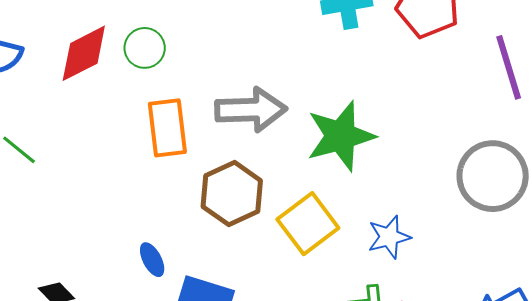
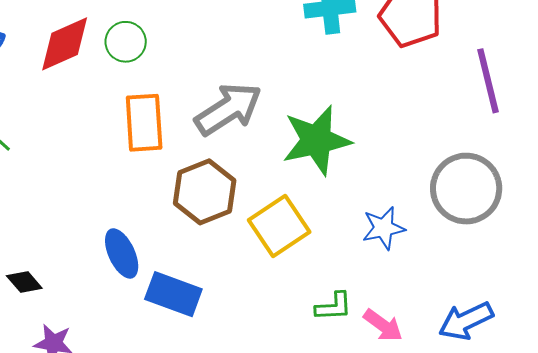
gray arrow: (251, 110) -> (228, 109), turned -34
blue star: (389, 237) -> (384, 228), moved
blue ellipse: (152, 260) -> (122, 253), size x1.4

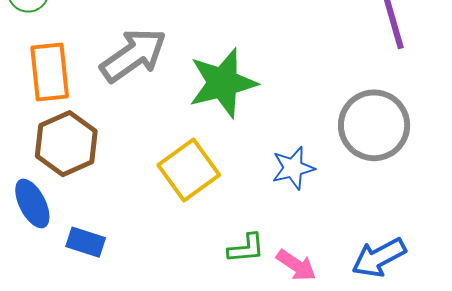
brown hexagon: (205, 192) -> (66, 144), moved
blue rectangle: (173, 294) -> (86, 242), size x0.7

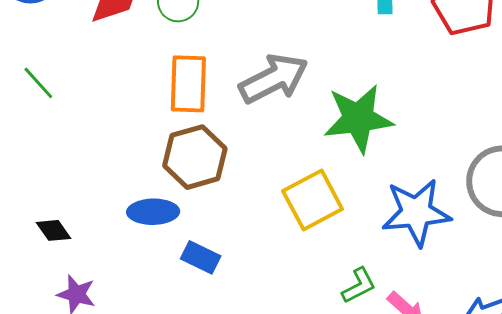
blue star: (293, 168) -> (416, 212), size x1.6
blue ellipse: (32, 203) -> (153, 212), turned -72
green L-shape: (246, 248) -> (359, 286), turned -30

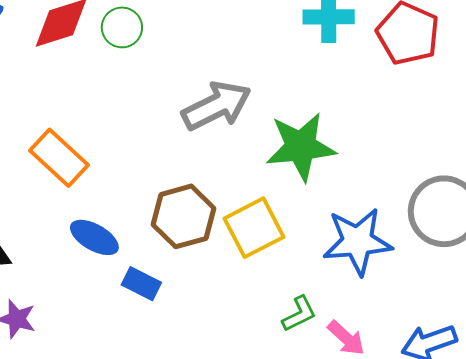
orange rectangle: (188, 84) -> (59, 158), moved, turned -50
brown hexagon: (195, 157) -> (183, 216), moved
blue ellipse: (153, 212) -> (94, 237), turned 30

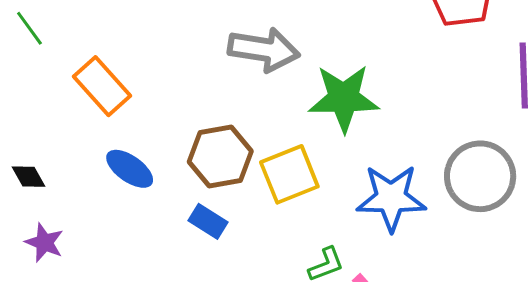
gray arrow: (216, 106) -> (264, 50), turned 30
blue rectangle: (141, 284) -> (208, 221), moved

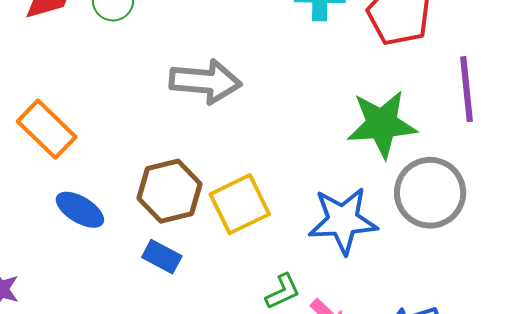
green star: (344, 98) -> (382, 124), moved

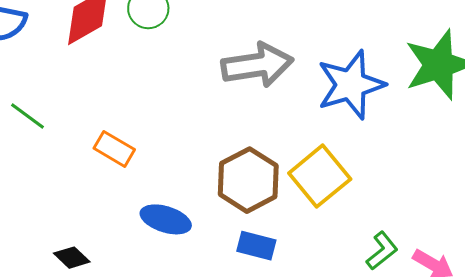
orange rectangle: (47, 129) -> (114, 149), size x0.7
blue star: (343, 221) -> (351, 85), moved

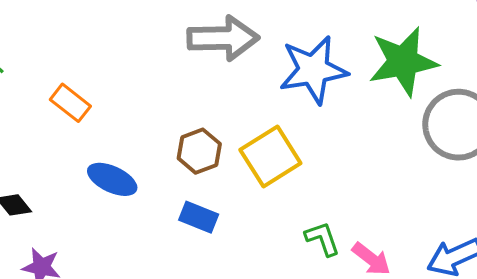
brown hexagon: (248, 180) -> (199, 151), size x0.7
green L-shape: (382, 251) -> (323, 239), turned -78

